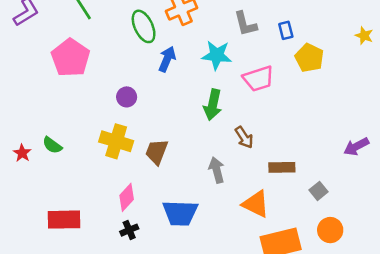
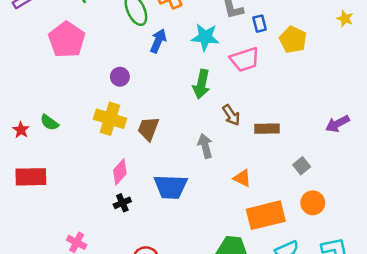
blue rectangle: (286, 30) -> (260, 24), moved
brown rectangle: (282, 167) -> (267, 129), moved
orange triangle: (256, 204) -> (242, 178), size x0.7
red rectangle: (64, 220) -> (31, 177), moved

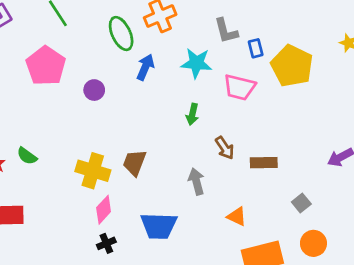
yellow pentagon: (293, 40) -> (292, 66), size x1.4
pink trapezoid: (245, 59) -> (239, 87), turned 32
purple circle: (120, 77) -> (94, 90), moved
green arrow: (201, 84) -> (192, 114), size x0.7
yellow cross: (110, 119) -> (93, 171), moved

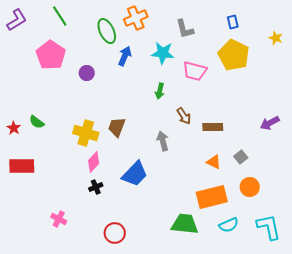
blue rectangle: (256, 48) -> (233, 22), moved
orange triangle: (237, 216) -> (214, 162), moved
blue trapezoid: (159, 226) -> (135, 174), turned -48

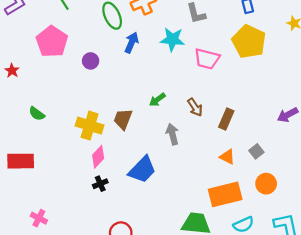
green arrow: (160, 91) -> (157, 100), moved, turned 42
brown rectangle: (213, 127) -> (226, 119), turned -66
red star: (14, 128) -> (12, 71), moved
pink cross: (59, 219) -> (39, 218), moved

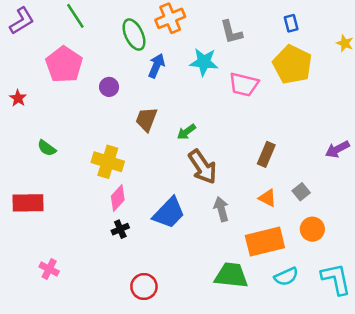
brown arrow: (195, 107) -> (203, 167), moved, size x1.6
brown trapezoid: (123, 119) -> (146, 119), moved
gray arrow: (172, 134) -> (221, 209), moved

